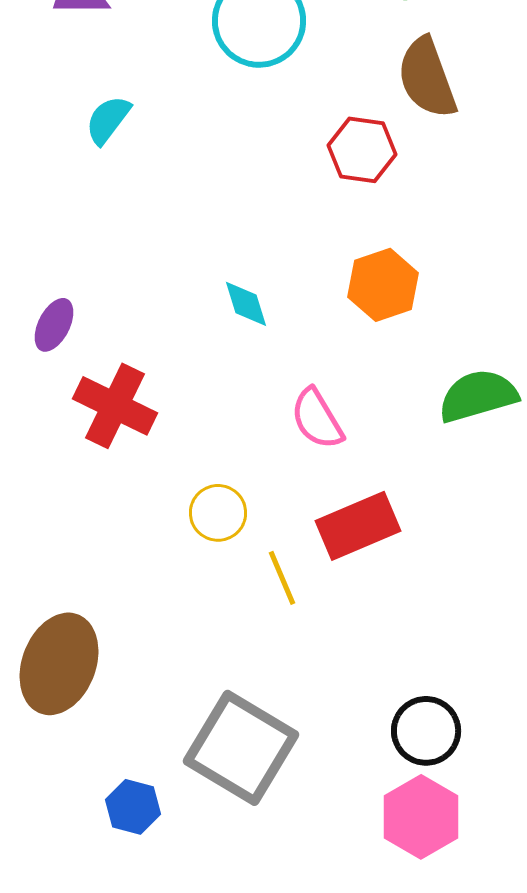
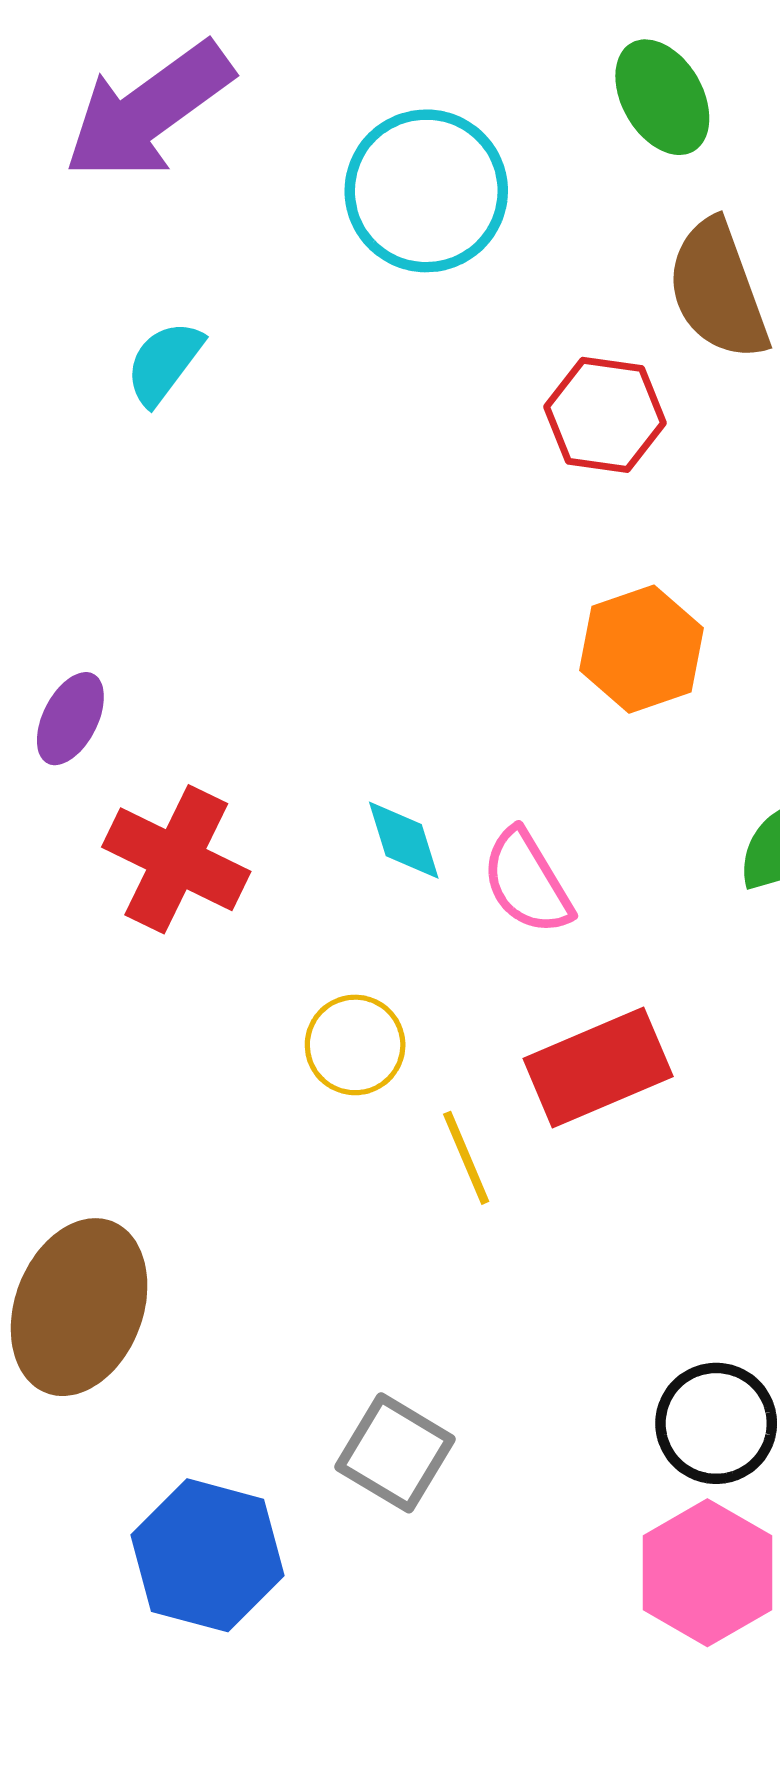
cyan diamond: (246, 304) -> (404, 840), moved
gray square: (241, 748) -> (395, 1453), size x0.6
blue hexagon: (133, 807) -> (208, 1555), size x1.6

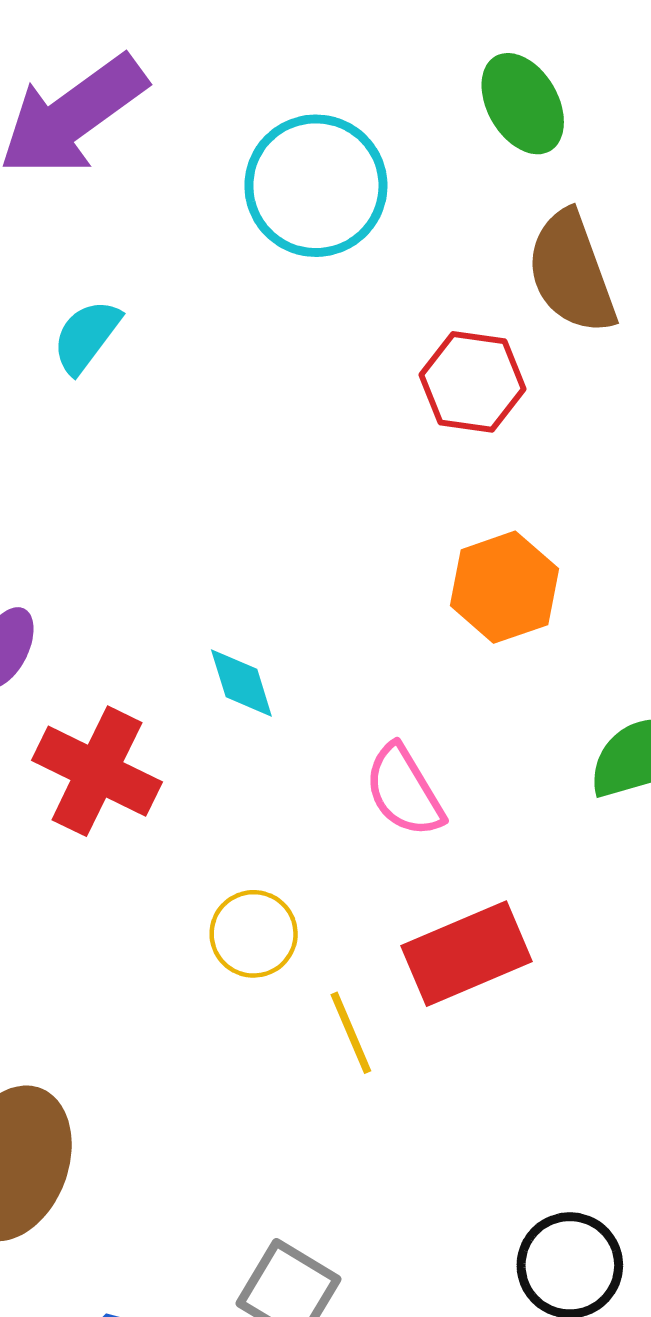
cyan diamond: (404, 840) -> (241, 683), moved

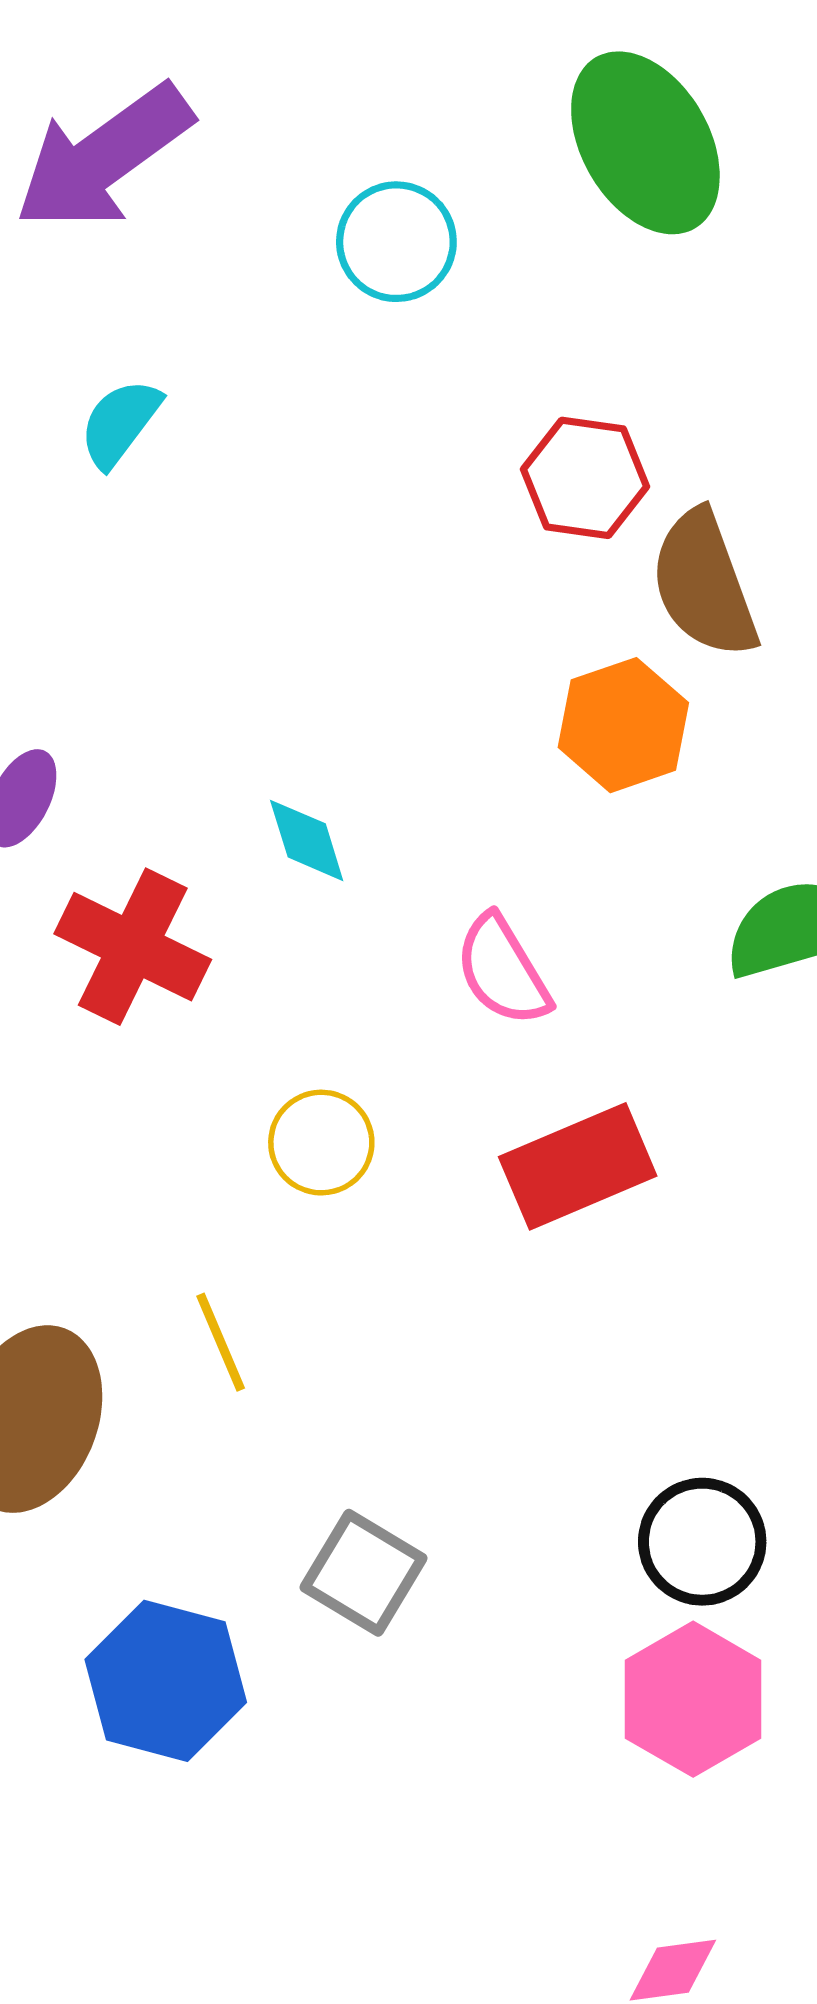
green ellipse: (523, 104) -> (645, 143), size x1.5
cyan circle: (316, 186) -> (396, 242), size x0.7
brown semicircle: (571, 272) -> (704, 584), moved
yellow line: (351, 1033) -> (221, 1342), moved

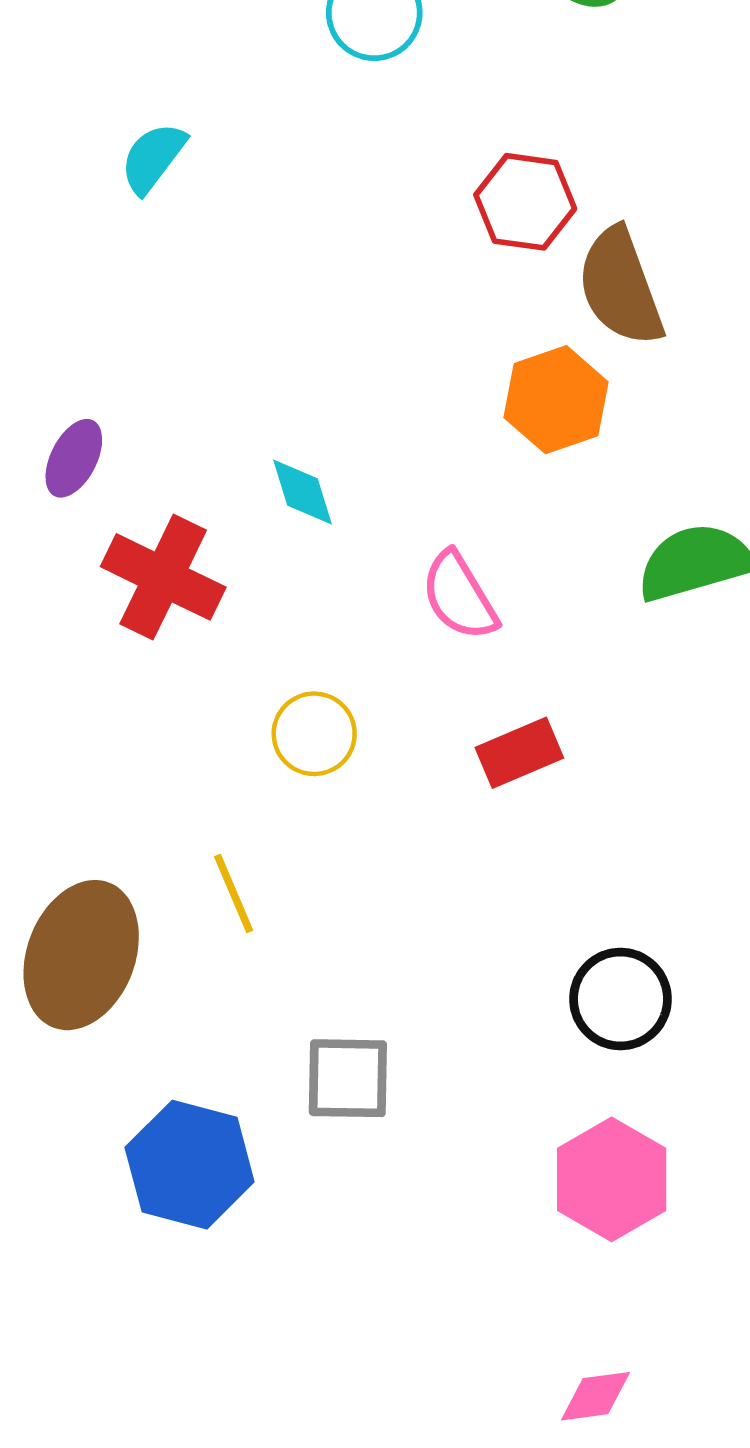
red rectangle: (578, 1166) -> (519, 753), size x0.7
black circle: (702, 1542) -> (620, 999), moved
gray square: (363, 1573) -> (348, 1078), turned -30

